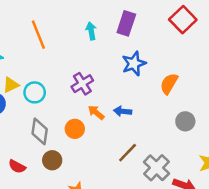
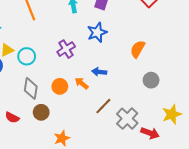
blue star: (134, 64) -> (97, 32), moved
orange arrow: (96, 113) -> (82, 83), moved

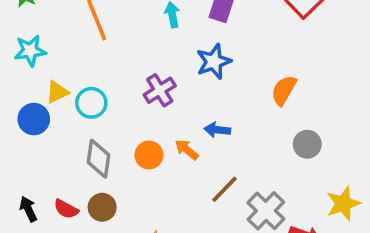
brown circle: (41, 112) -> (102, 207), moved

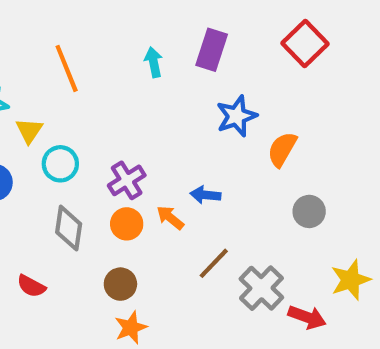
blue star: (214, 61) -> (237, 116), moved
purple cross: (160, 90) -> (127, 180), moved
yellow triangle: (57, 92) -> (29, 131), moved, turned -30
brown circle: (102, 207) -> (120, 284), moved

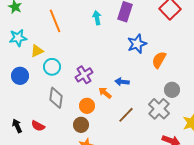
yellow triangle: (29, 131) -> (37, 51), turned 32
orange circle: (127, 224) -> (87, 106), moved
gray cross: (261, 288) -> (159, 109), moved

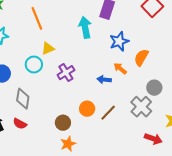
cyan arrow: (97, 18) -> (85, 27), moved, size x1.5
yellow triangle: (37, 51) -> (48, 48), moved
orange arrow: (105, 93) -> (120, 69), moved
gray diamond: (56, 98) -> (23, 99), moved
orange circle: (87, 106) -> (87, 109), moved

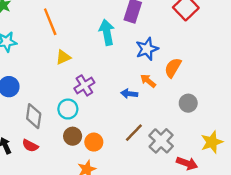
cyan circle: (34, 65) -> (68, 109), moved
gray cross: (141, 107) -> (161, 141), moved
orange circle: (87, 109) -> (94, 142), moved
brown circle: (63, 123) -> (73, 136), moved

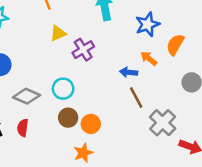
purple cross: (84, 85) -> (83, 50), moved
gray diamond: (34, 116) -> (27, 96), turned -75
brown line: (134, 133) -> (136, 97), moved, turned -72
red semicircle: (30, 146) -> (23, 128), turned 70

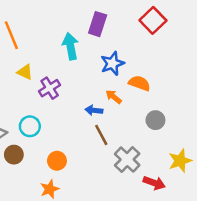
yellow triangle: (58, 33) -> (25, 72), turned 49
orange semicircle: (175, 45) -> (139, 83), turned 80
brown circle: (68, 118) -> (14, 155), moved

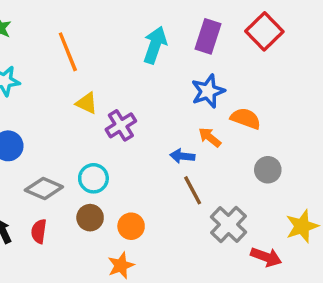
purple rectangle: (98, 24) -> (208, 36), moved
cyan arrow: (70, 46) -> (155, 45), moved, turned 30
brown circle: (14, 155) -> (90, 218), moved

